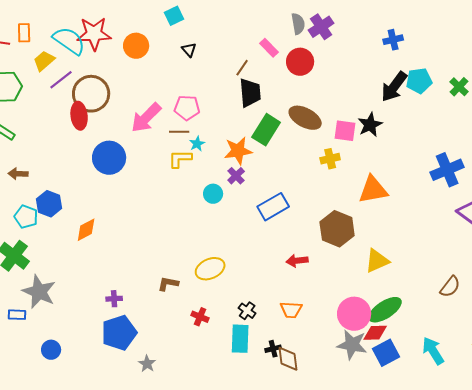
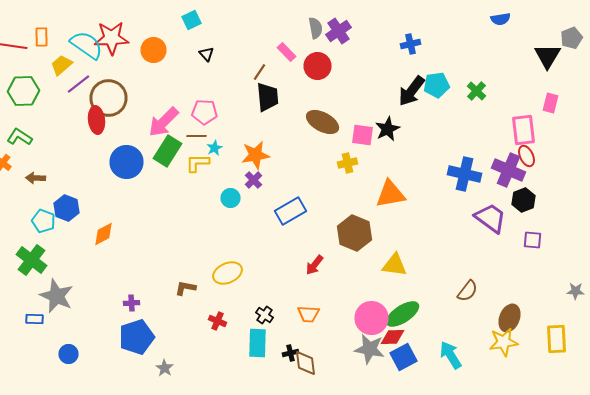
green rectangle: (266, 130) -> (168, 151), moved
blue cross: (447, 170) -> (464, 174), turned 36
red arrow: (297, 261) -> (314, 265), turned -45
yellow triangle: (377, 261) -> (394, 265), turned 32

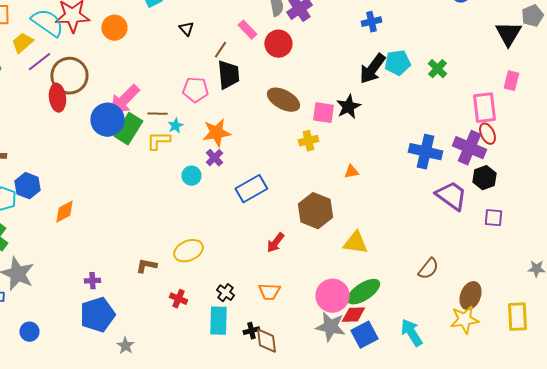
black triangle: (206, 54) -> (186, 29), moved
pink pentagon: (204, 112) -> (195, 90), moved
blue circle: (126, 162) -> (107, 120), moved
orange triangle: (390, 194) -> (351, 172), size x0.5

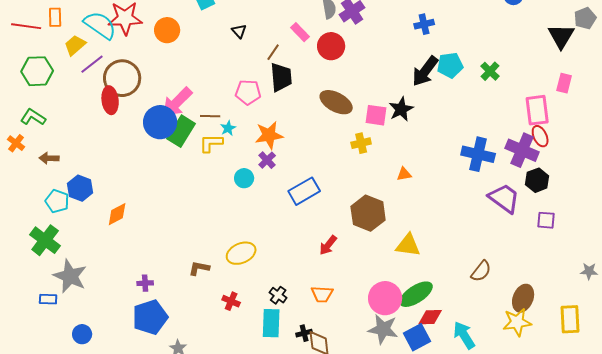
red diamond: (353, 315) -> (430, 317), moved

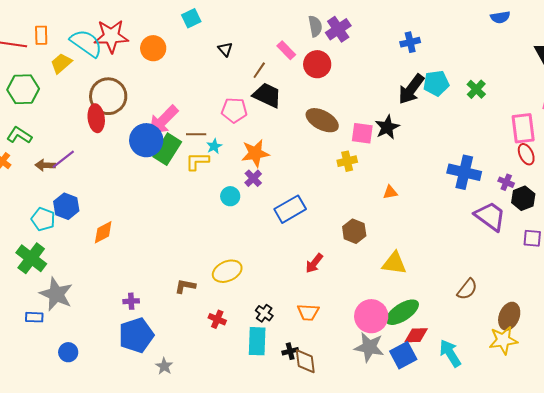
purple line: (92, 64) -> (63, 159), moved
black trapezoid: (281, 77) -> (267, 95), turned -60
purple cross: (522, 150) -> (506, 182), moved, size x0.5
brown arrow: (49, 158) -> (45, 165), moved
brown hexagon: (368, 213) -> (354, 231), size x0.7

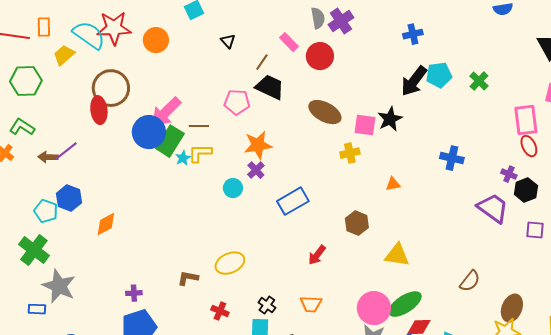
cyan star: (214, 146) -> (183, 158), moved
blue cross: (464, 172) -> (452, 158), moved, size x0.7

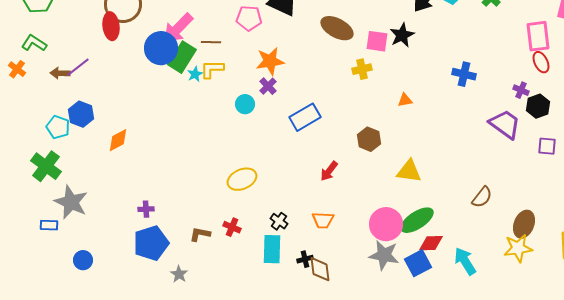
brown L-shape: (188, 278) -> (200, 234), moved

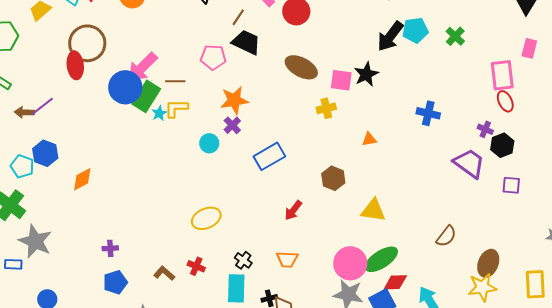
brown L-shape: (200, 234) -> (164, 273), turned 30
blue pentagon: (151, 243) -> (115, 282), size x0.7

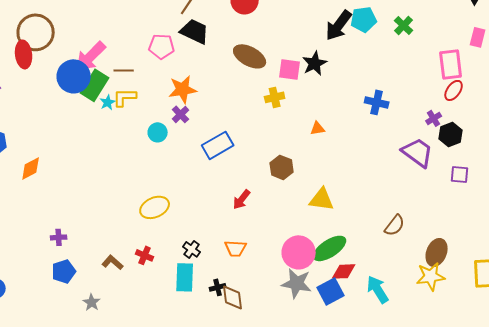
red ellipse: (505, 101) -> (454, 90), turned 60
purple cross: (485, 129) -> (434, 118), turned 35

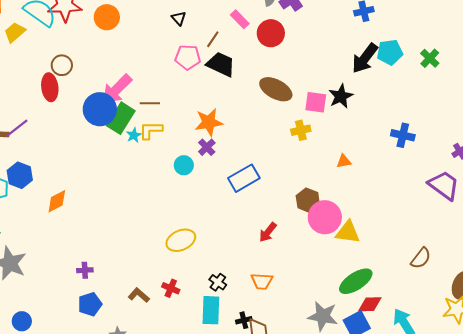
brown circle: (36, 32) -> (62, 65), size x0.6
pink pentagon: (162, 46) -> (188, 57), moved
pink circle: (299, 252) -> (325, 217), moved

